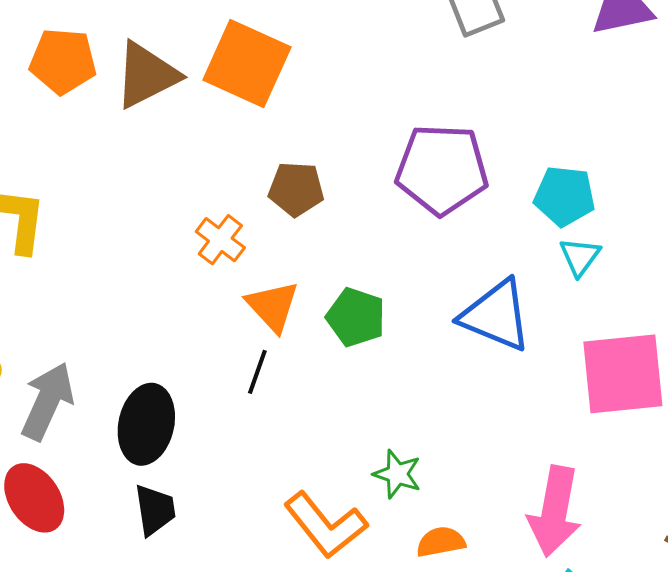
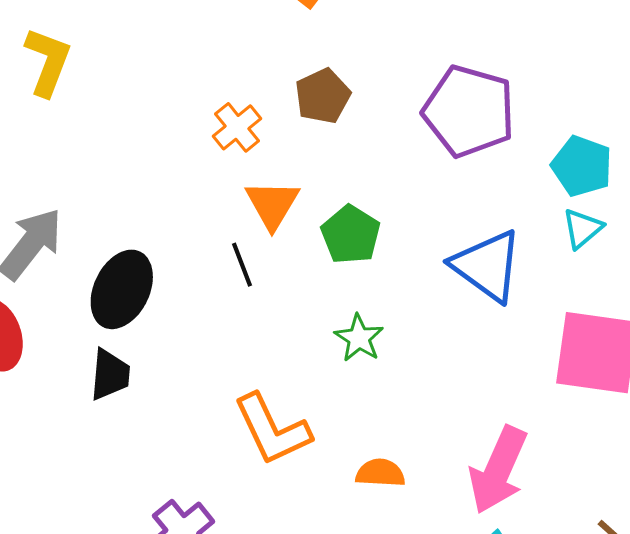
brown pentagon: (296, 189) -> (323, 96), turned 30
black line: (257, 372) -> (242, 265), turned -54
green star: (397, 474) -> (359, 338), moved

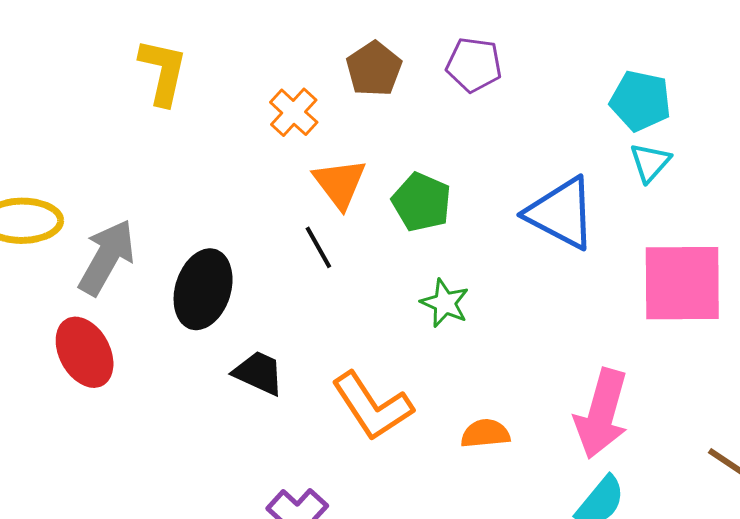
yellow L-shape: (48, 62) -> (163, 72), moved
purple pentagon: (469, 111) -> (474, 65), moved, size x0.6
black trapezoid: (110, 375) -> (259, 373), moved, turned -62

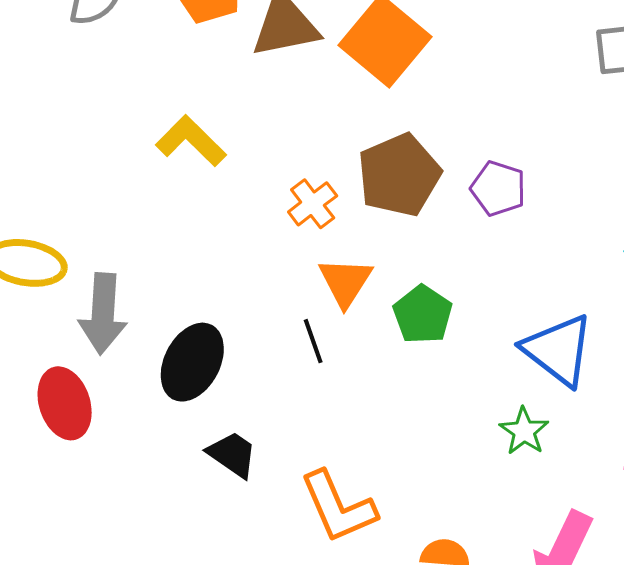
brown pentagon: (374, 69) -> (399, 175), size x1.5
yellow L-shape: (163, 72) -> (191, 141), turned -68
gray arrow: (107, 257) -> (103, 314), turned 144
green star: (445, 303) -> (524, 431), moved

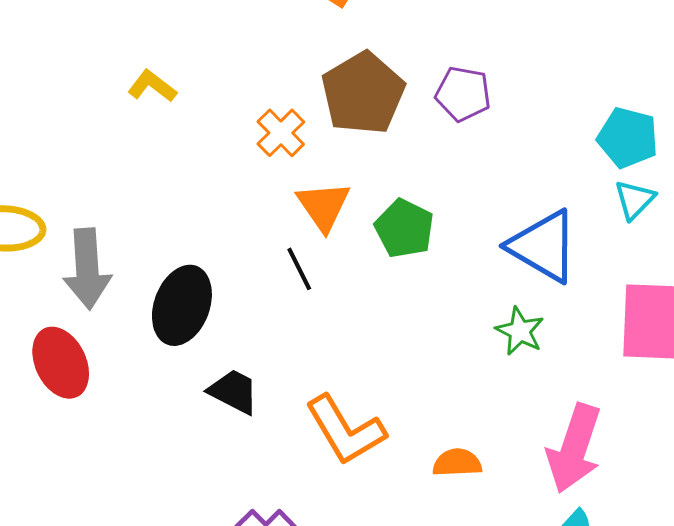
yellow L-shape: (191, 141) -> (152, 86), size x0.7

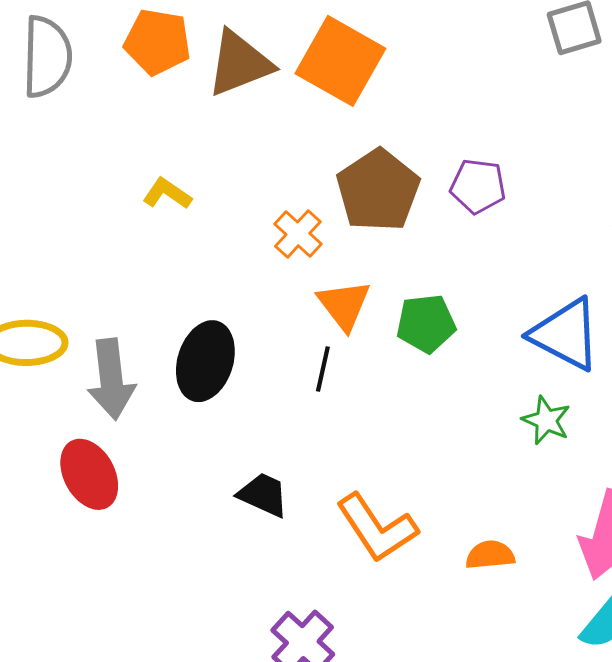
green pentagon: (404, 228) -> (426, 323), turned -30
black line: (299, 269) -> (323, 369), turned 42
black ellipse: (182, 305) -> (205, 361), moved

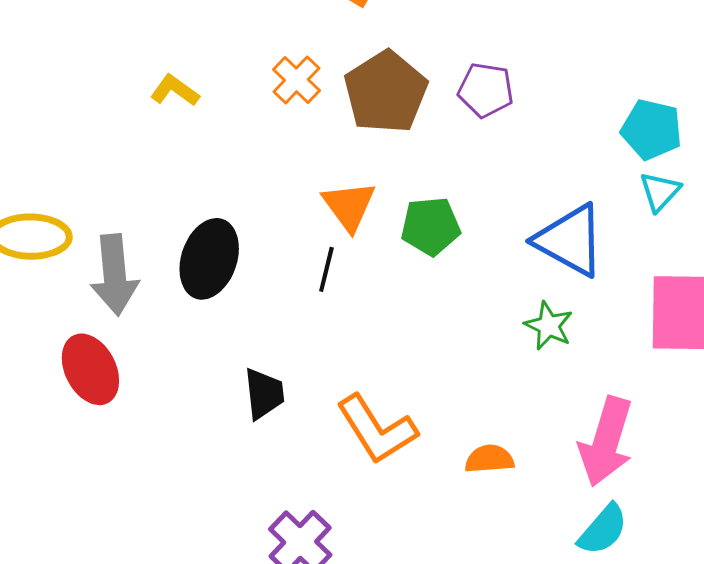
orange cross: (298, 234) -> (296, 80), moved
black trapezoid: (263, 495) -> (264, 394), turned 58

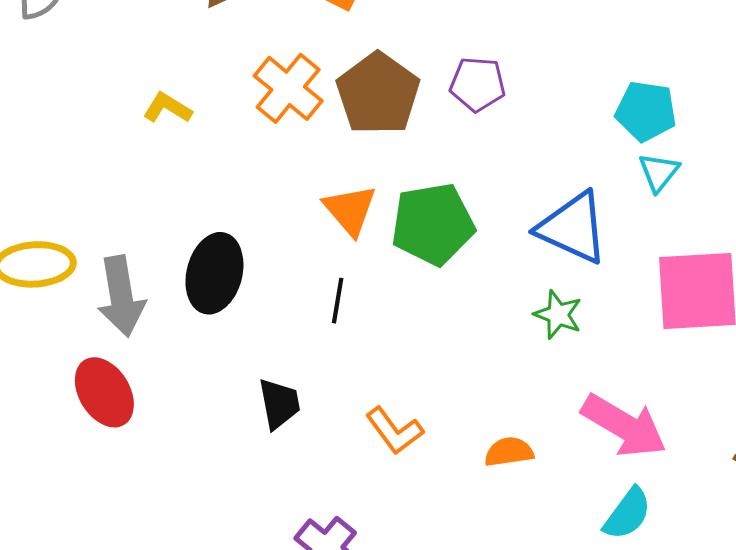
orange cross: (296, 80) -> (288, 88), size x1.4
green pentagon: (431, 226) -> (433, 224), size x1.4
black line: (326, 269) -> (338, 301), moved
orange L-shape: (377, 429) -> (394, 431), size x0.7
pink arrow: (606, 442) -> (624, 426), turned -72

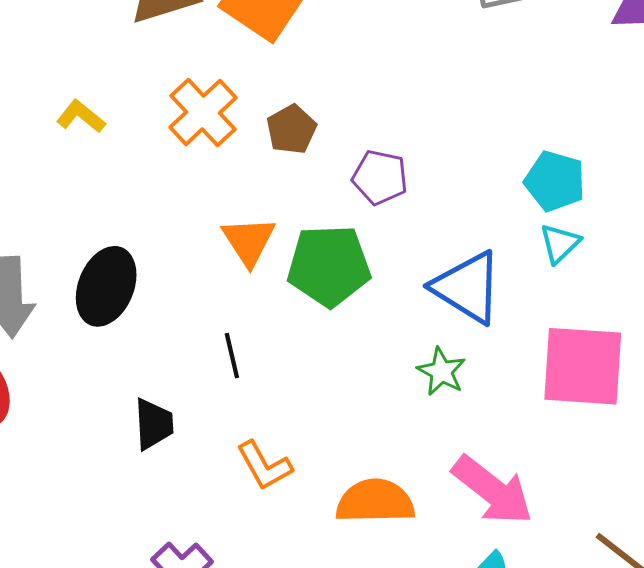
purple pentagon: (478, 84) -> (380, 177), moved
brown pentagon: (378, 94) -> (291, 129), size x0.6
black line: (338, 301) -> (232, 356), moved, turned -30
orange semicircle: (509, 452) -> (375, 501), size x1.6

